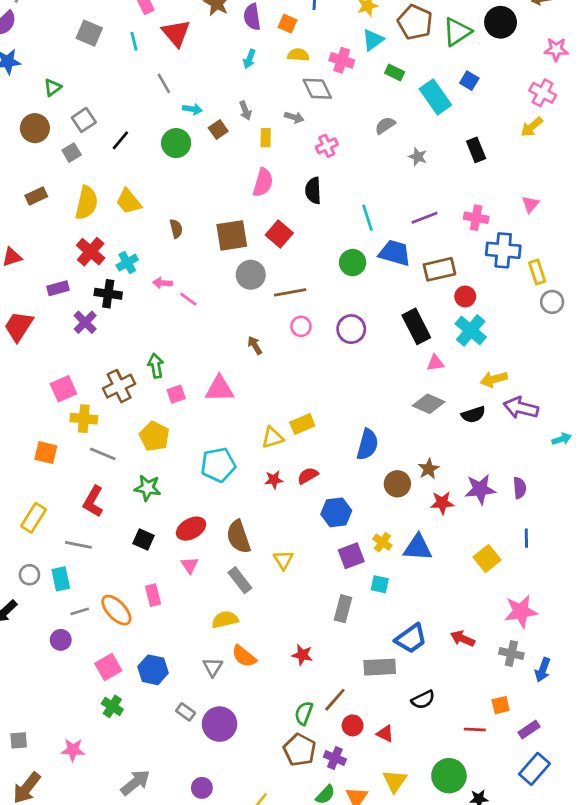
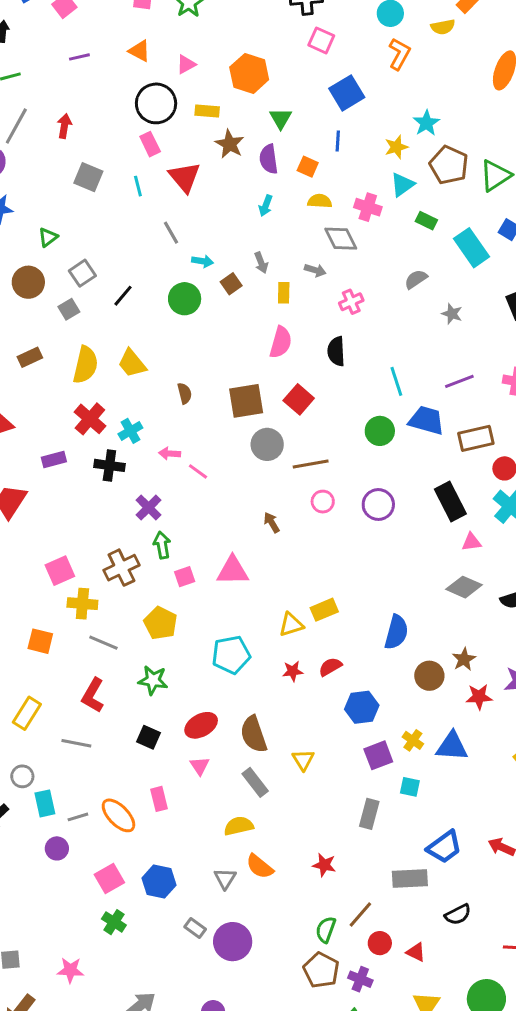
purple cross: (85, 322) -> (149, 508), moved
cyan rectangle: (61, 579) -> (45, 803), moved

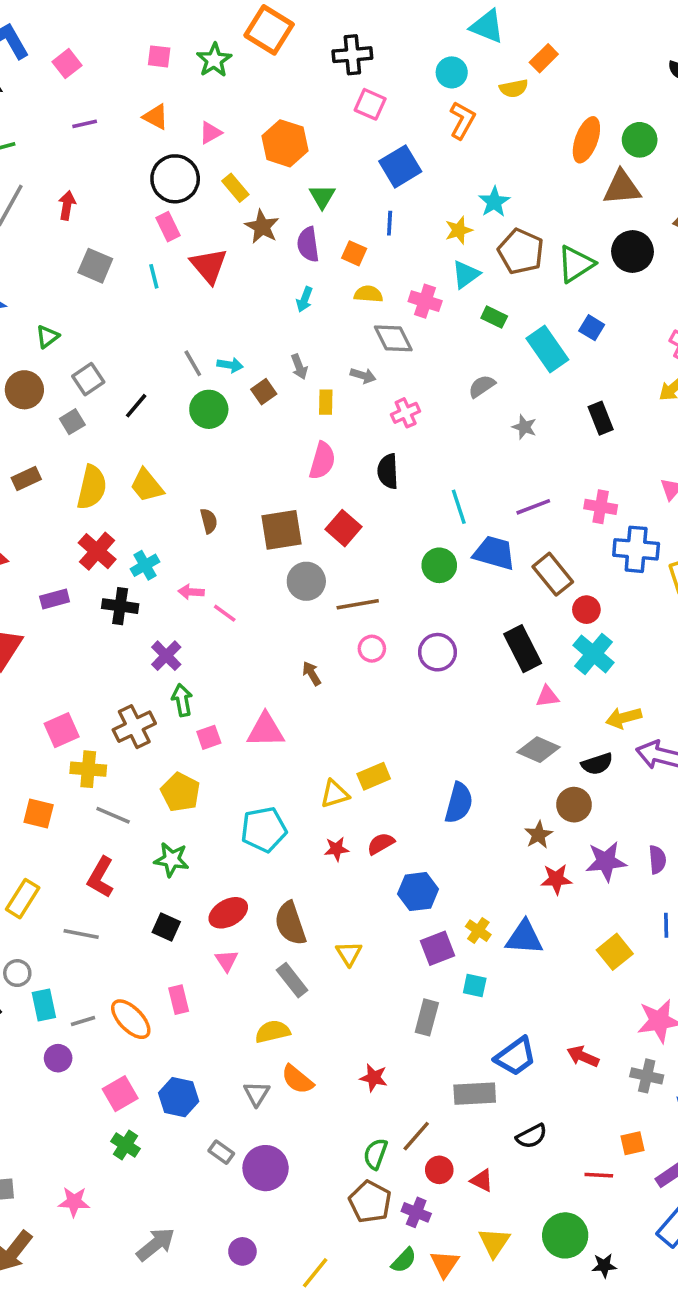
yellow rectangle: (207, 111) -> (235, 188), turned 45
gray line: (171, 233) -> (193, 363), moved
brown rectangle: (476, 438) -> (553, 574), turned 64
brown circle: (429, 676) -> (574, 805), moved

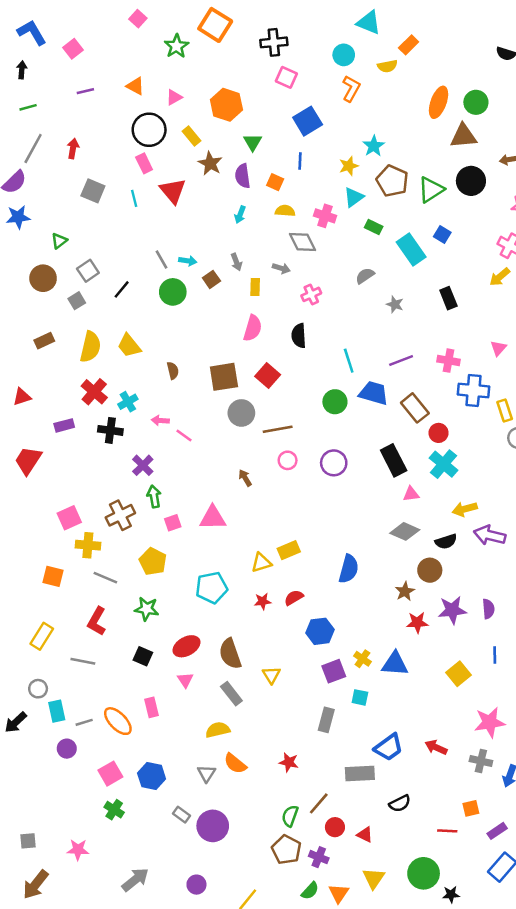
pink square: (159, 56) -> (138, 19), moved, turned 35

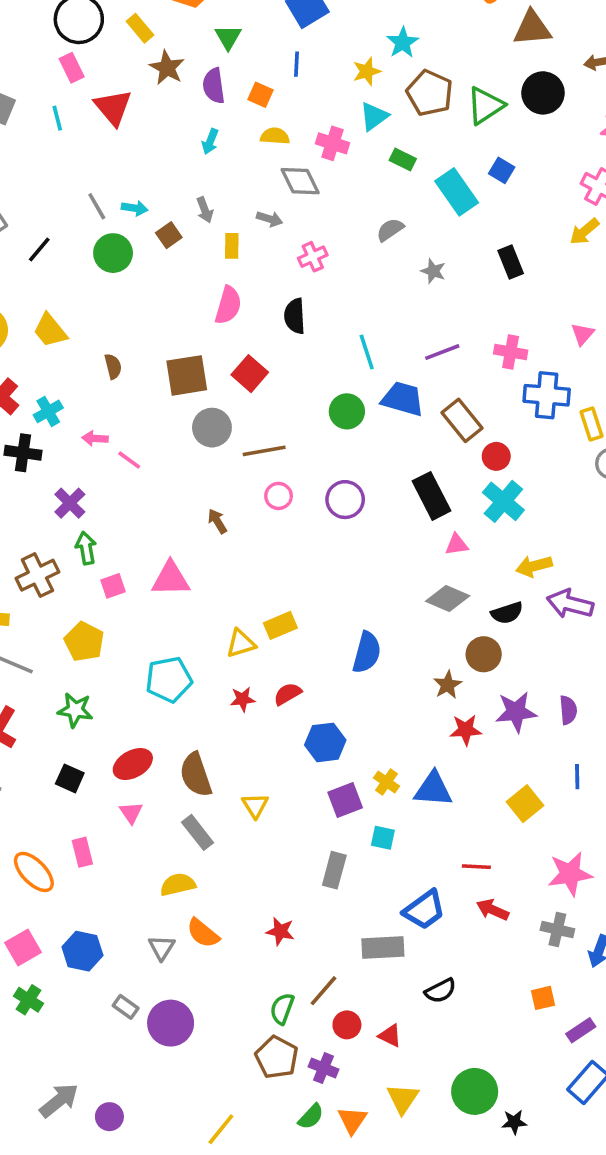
red line: (447, 831) -> (476, 867), moved
purple circle: (196, 885) -> (109, 1117), moved

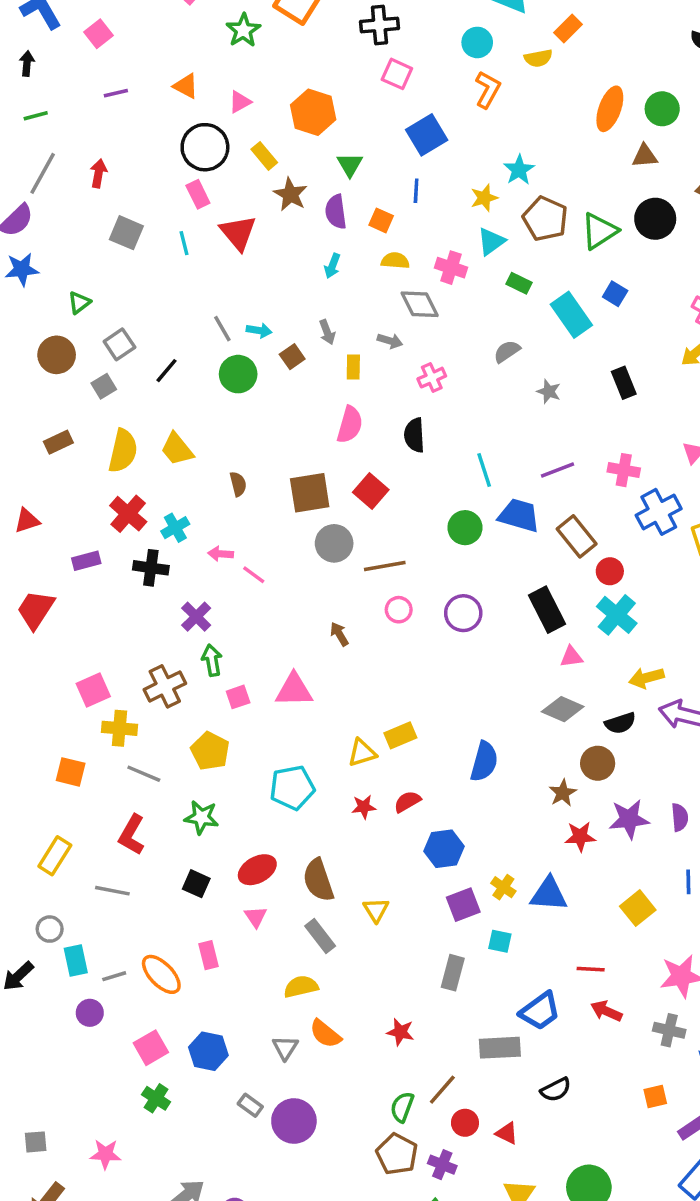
brown triangle: (532, 28) -> (645, 156), size x0.7
blue cross: (547, 395) -> (659, 512), turned -33

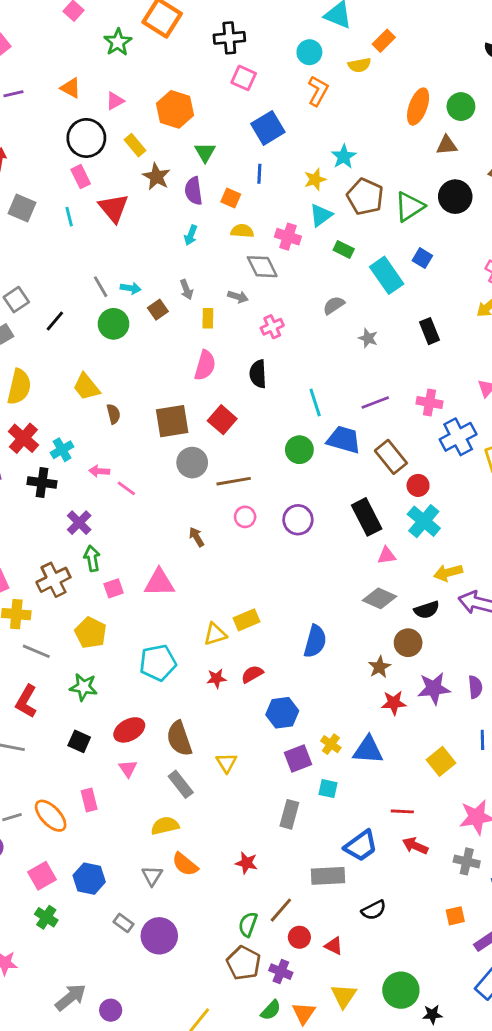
yellow trapezoid: (177, 449) -> (86, 387), moved

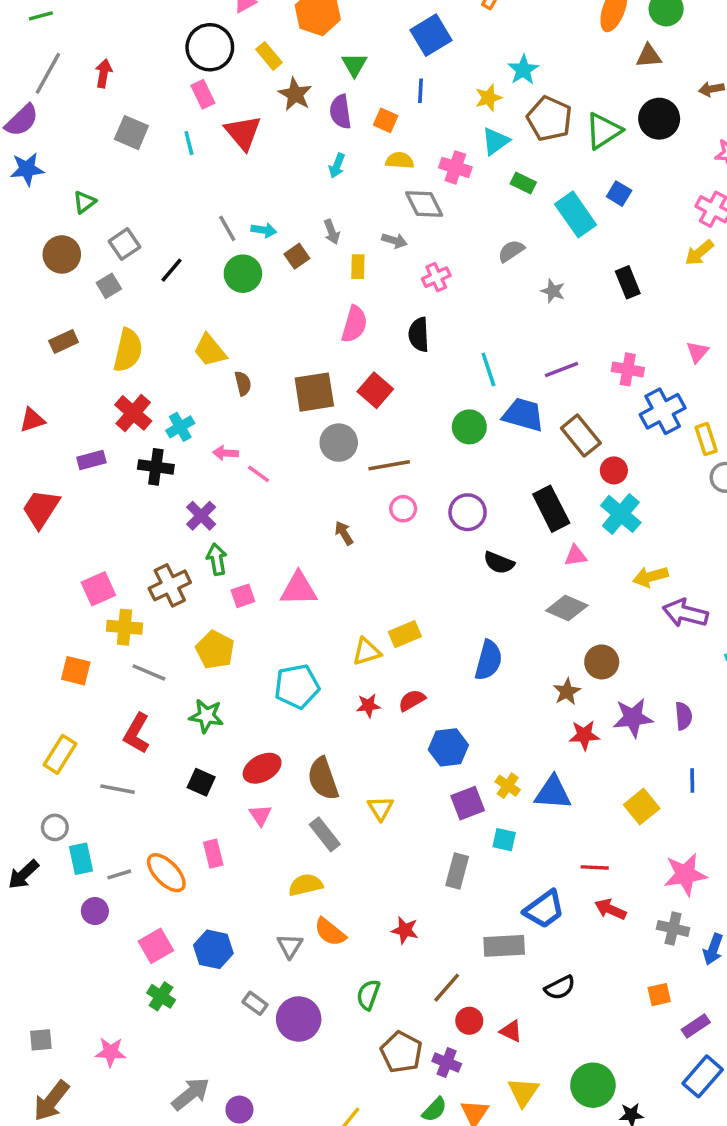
black semicircle: (427, 610) -> (499, 563), moved, turned 40
green semicircle: (248, 924) -> (368, 995), moved

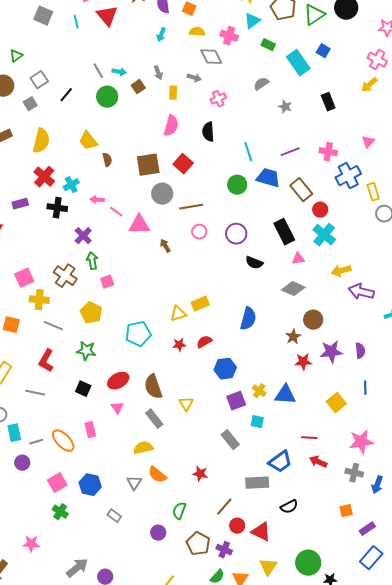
brown cross: (170, 585) -> (65, 276), turned -30
pink triangle: (299, 589) -> (139, 225), moved
gray rectangle: (457, 871) -> (230, 440), turned -54
purple circle: (299, 1019) -> (158, 533), moved, size x0.6
red triangle: (511, 1031) -> (261, 532), size x1.5

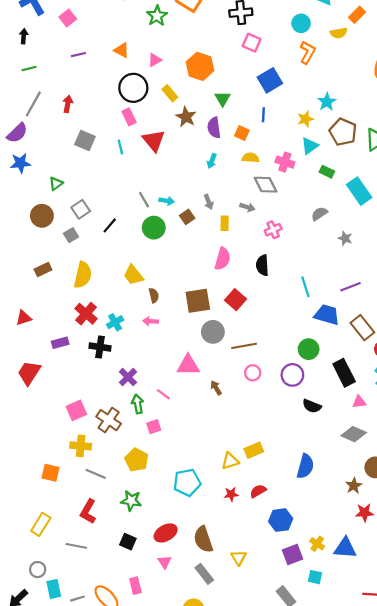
green circle: (237, 185) -> (309, 349), moved
pink arrow: (97, 200) -> (151, 321), moved
pink line: (116, 212) -> (163, 394), moved
pink square: (24, 278) -> (76, 410), moved

